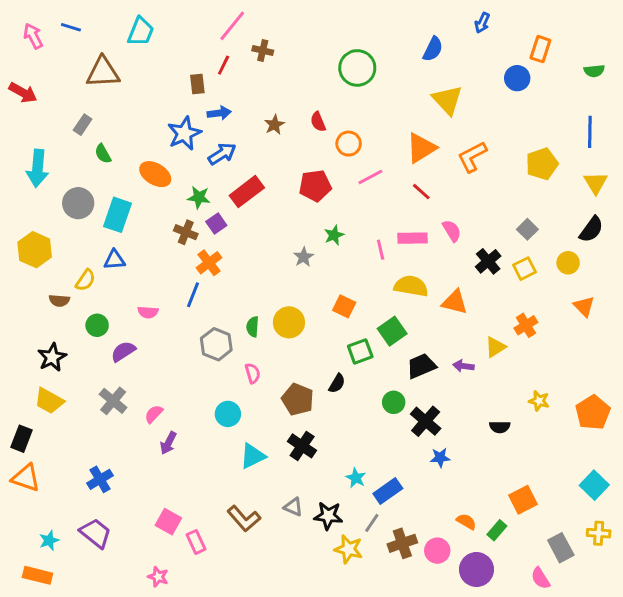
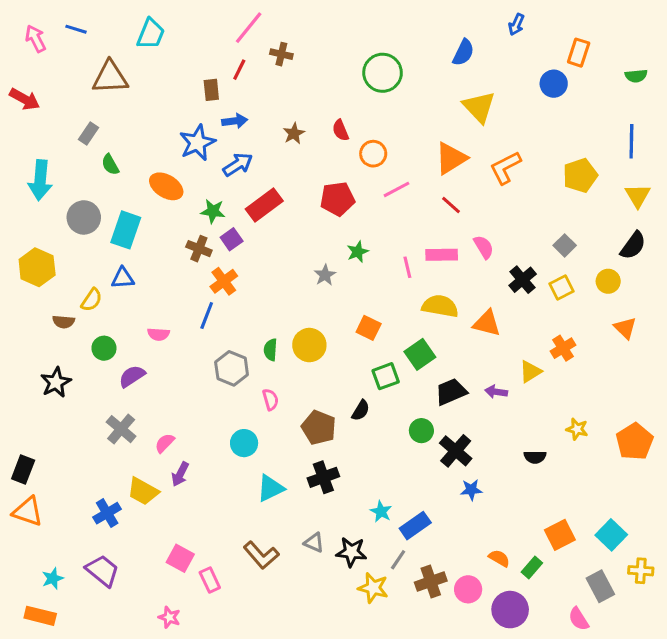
yellow trapezoid: (49, 401) -> (143, 491), moved
black cross: (302, 446) -> (323, 477), turned 36
cyan square: (594, 485) -> (611, 535), moved

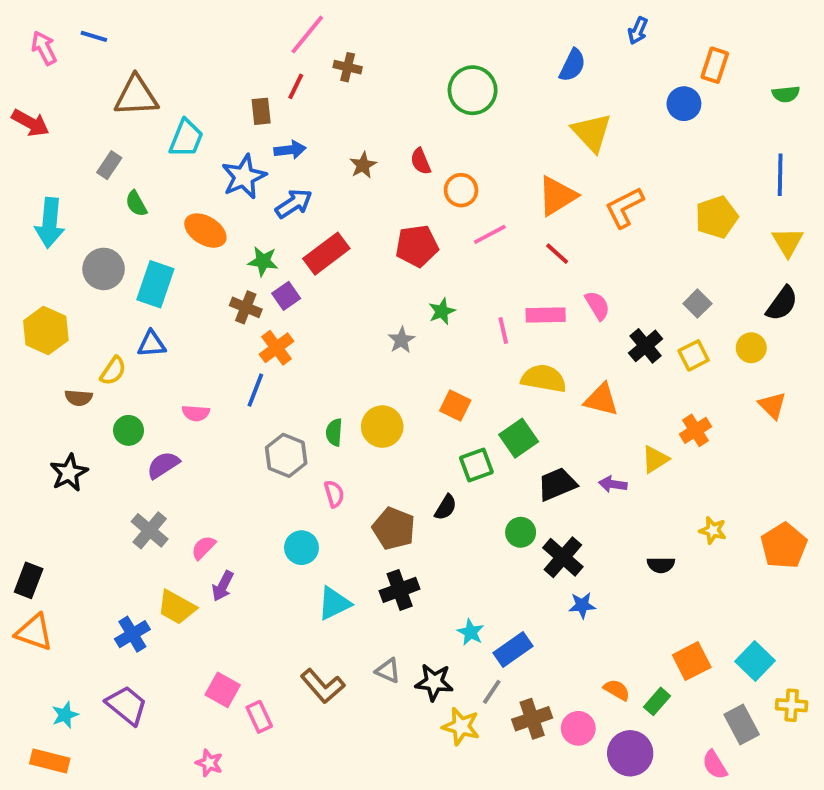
cyan trapezoid: (151, 34) -> (186, 138), moved

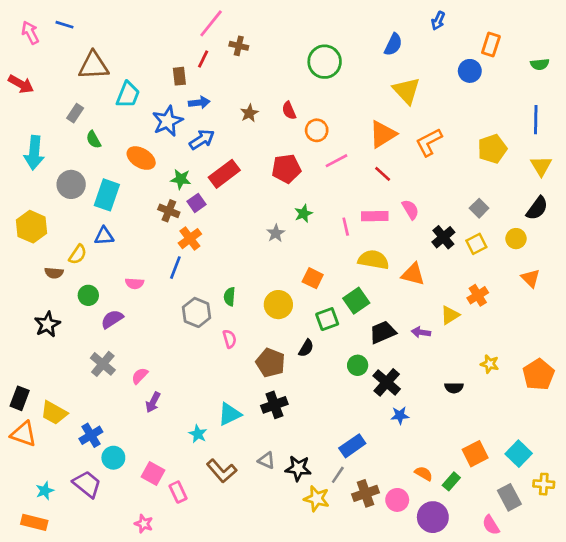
yellow circle: (382, 427) -> (278, 305), moved
cyan circle: (301, 548) -> (113, 458), moved
yellow trapezoid: (177, 607) -> (54, 413), moved
cyan star: (471, 632) -> (198, 434), moved

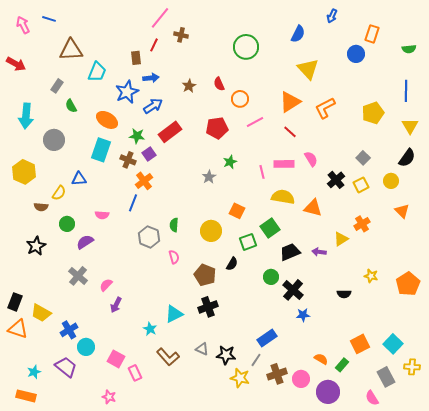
cyan rectangle: (107, 195) -> (101, 150), moved

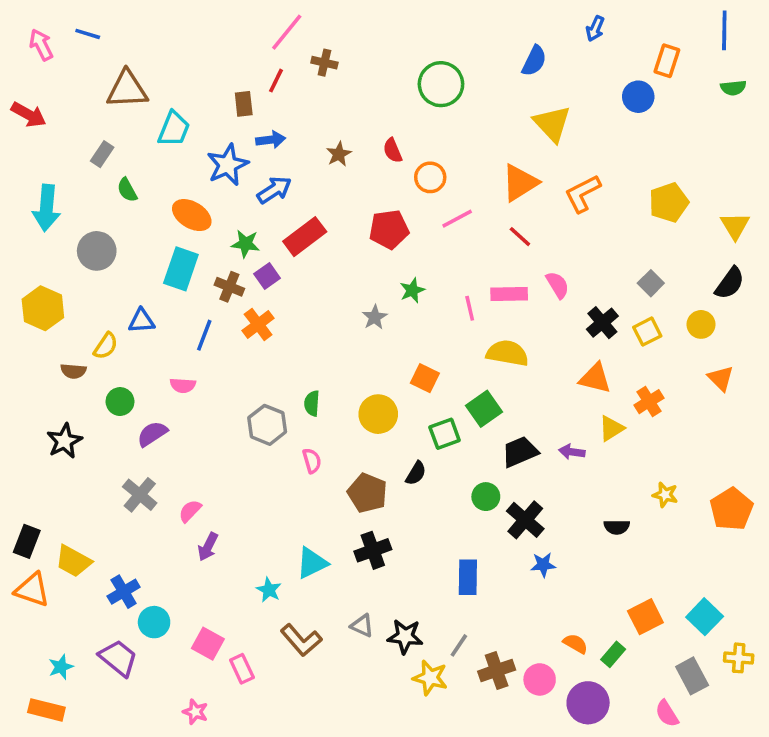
blue line: (406, 91) -> (724, 30), moved
blue line: (133, 203) -> (204, 335), moved
orange triangle: (313, 208) -> (595, 378), moved
blue rectangle: (267, 338) -> (468, 577), moved, turned -54

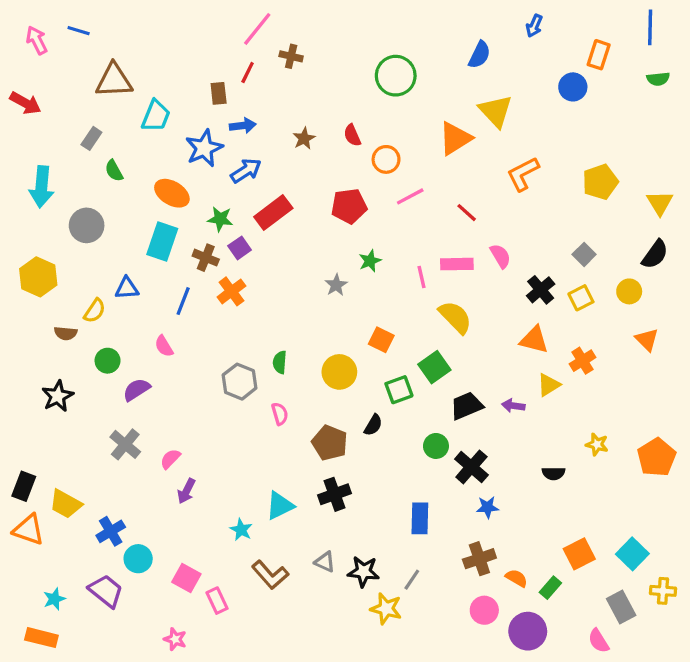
orange triangle: (520, 183) -> (455, 138), moved
yellow semicircle: (507, 353) -> (455, 317), turned 36
pink semicircle: (183, 385) -> (164, 346), turned 55
brown cross: (497, 671) -> (479, 559), moved

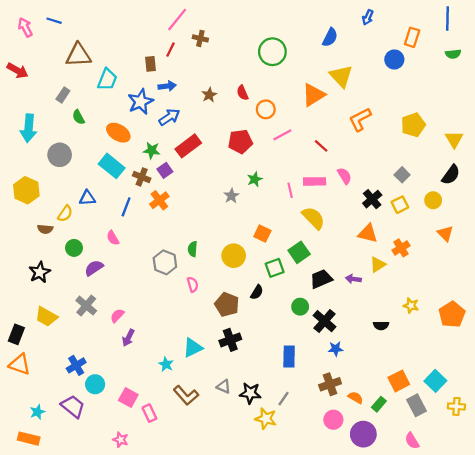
cyan rectangle: (162, 242) -> (112, 166), turned -70
yellow trapezoid: (66, 504) -> (46, 317), moved
gray rectangle: (621, 607) -> (417, 405), moved

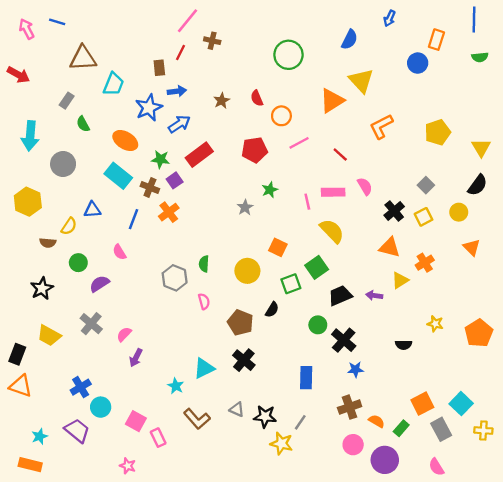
black cross: (230, 340) -> (244, 360), turned -30

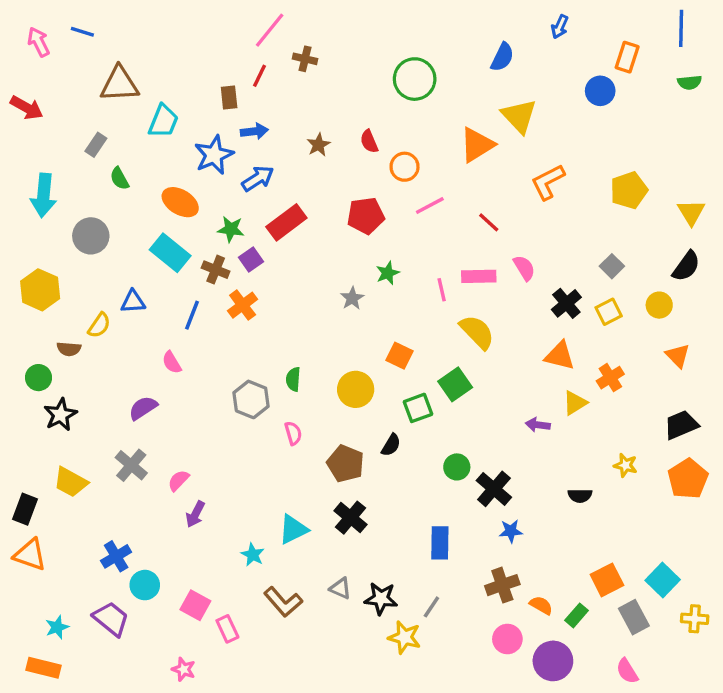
green circle: (78, 263) -> (38, 378), moved
black trapezoid: (340, 296) -> (681, 425), moved

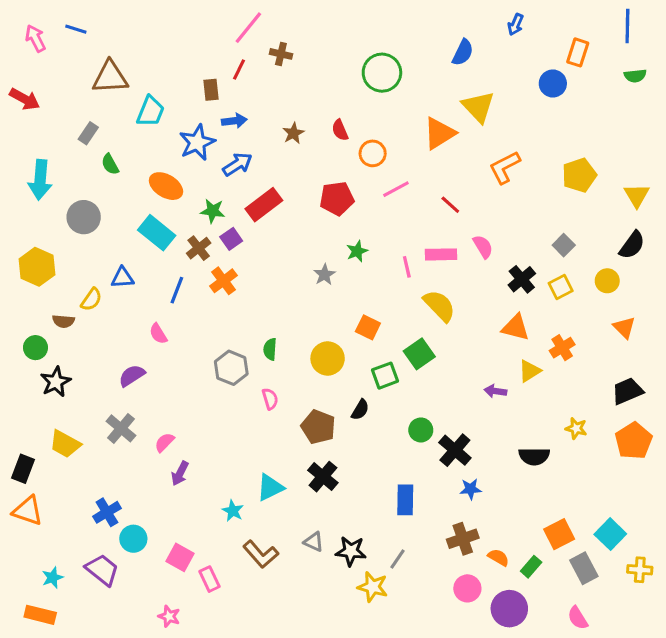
brown cross: (216, 270) -> (199, 248), turned 30
black semicircle: (580, 496) -> (534, 456), size x1.4

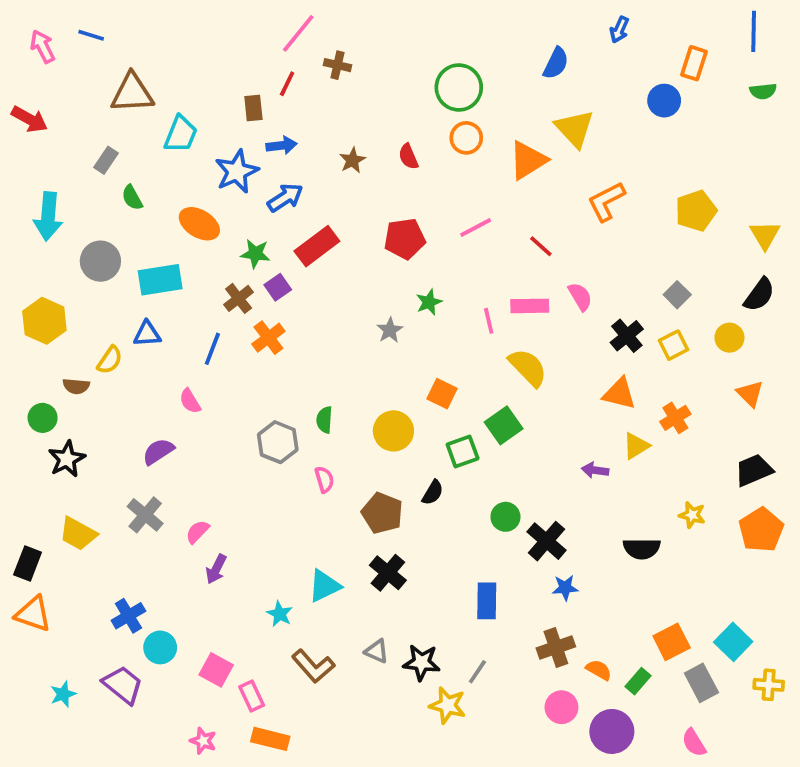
orange circle: (373, 153) -> (466, 138), moved
cyan rectangle: (157, 233) -> (160, 280), moved, turned -48
orange rectangle: (40, 615) -> (270, 739), moved

